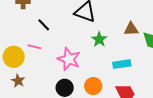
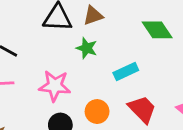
brown triangle: (131, 29) -> (93, 16), moved

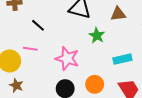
brown triangle: (93, 16) -> (118, 14), moved

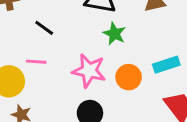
green star: (97, 35) -> (114, 34), moved
orange circle: (95, 84) -> (129, 77), moved

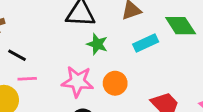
black line: (44, 28) -> (17, 55), moved
cyan rectangle: (166, 65) -> (146, 43), moved

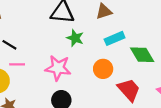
green diamond: (181, 26) -> (142, 55), moved
orange circle: (115, 83) -> (103, 69), moved

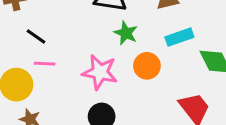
orange circle: (103, 69) -> (147, 66), moved

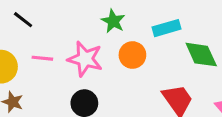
pink line: (45, 64) -> (42, 58), moved

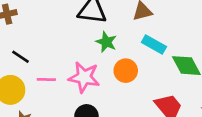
black line: (23, 20) -> (20, 57), moved
cyan rectangle: (166, 28) -> (154, 45), turned 50

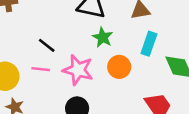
cyan rectangle: (154, 45) -> (149, 44), turned 75
black line: (20, 57) -> (47, 45), moved

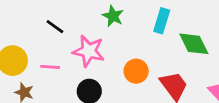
orange circle: (119, 67) -> (136, 71), moved
pink line: (41, 69) -> (50, 67), moved

